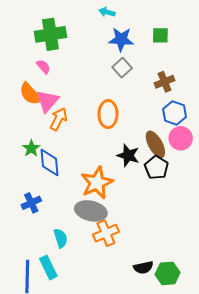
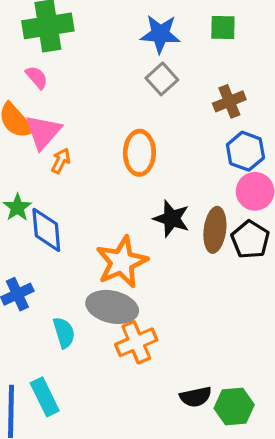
orange arrow: (59, 119) -> (61, 161), size x0.7
brown ellipse: (155, 144) -> (215, 230), moved, turned 36
black pentagon: (156, 168) -> (250, 239), moved
cyan semicircle: (61, 238) -> (64, 333), moved

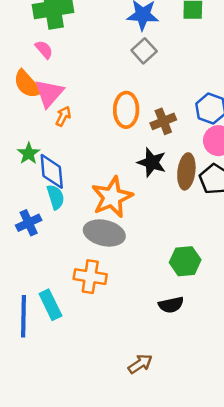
brown cross: (229, 101) -> (163, 121), moved
cyan semicircle: (64, 333) -> (56, 197), moved
orange cross: (136, 342) -> (90, 277), moved, turned 32
green hexagon: (234, 406) -> (185, 261), moved

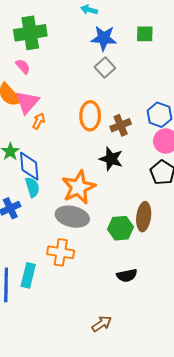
brown ellipse: (186, 171) -> (144, 217), moved
green hexagon: (185, 261) -> (121, 228), moved
cyan rectangle: (50, 305) -> (28, 275), turned 40

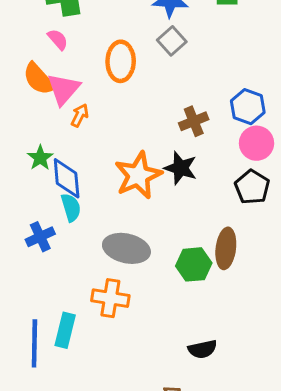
orange ellipse: (90, 116) -> (121, 61), moved
orange star: (79, 187) -> (138, 175), moved
black semicircle: (127, 275) -> (202, 349), moved

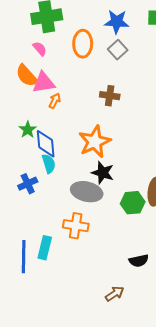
orange ellipse: (121, 61) -> (83, 44), moved
pink triangle: (64, 89) -> (44, 83), turned 40
brown cross: (194, 121) -> (110, 96), moved, turned 30
black star: (181, 168) -> (103, 173), moved

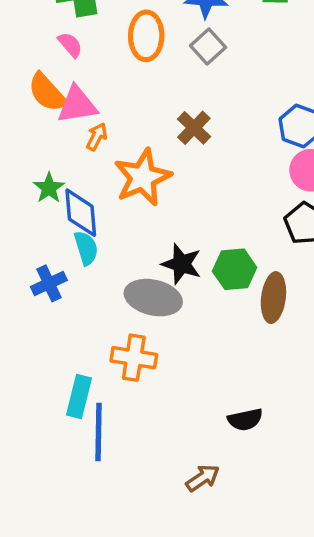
brown cross: (110, 96) -> (194, 128), turned 36
orange star: (95, 142) -> (143, 177), moved
green hexagon: (133, 203) -> (235, 269), moved
blue line: (24, 257) -> (98, 432), moved

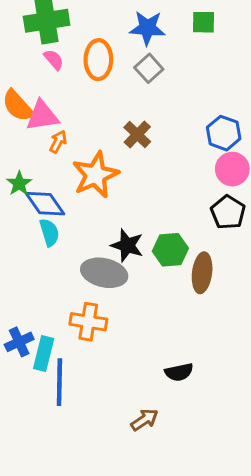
pink semicircle: (70, 45) -> (54, 60), moved
blue diamond: (81, 213) -> (45, 204), turned -30
blue cross: (49, 283) -> (19, 342), moved

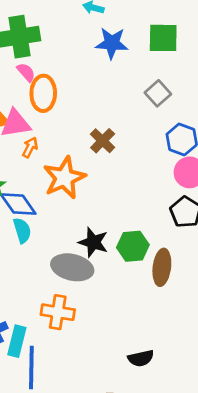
green square: (204, 22) -> (163, 38), size x1.4
orange ellipse: (98, 60) -> (43, 93), moved
gray square: (149, 68) -> (158, 93), moved

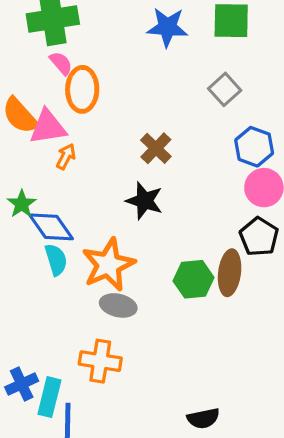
orange star: (64, 178) -> (108, 265), moved
black star: (93, 242) -> (144, 201), moved
gray ellipse: (72, 267) -> (118, 305), size x0.7
brown ellipse: (162, 267) -> (230, 273), moved

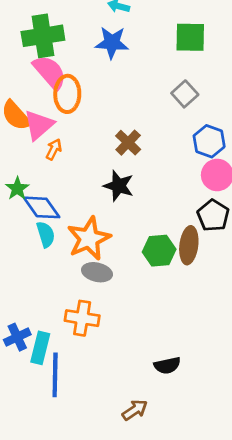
blue star: (167, 27) -> (112, 43), moved
pink semicircle: (61, 63) -> (50, 72), size x1.8
pink triangle: (48, 127) -> (39, 125), turned -32

